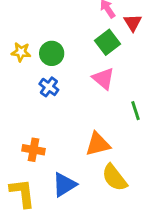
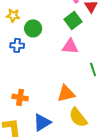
yellow star: (21, 52) -> (13, 15), moved
pink triangle: (103, 79) -> (70, 46), turned -36
blue cross: (49, 87) -> (17, 45), moved, turned -32

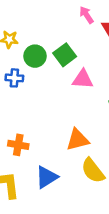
green square: (73, 20) -> (65, 55), moved

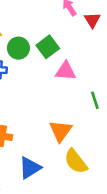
orange triangle: (77, 140) -> (60, 131), turned -40

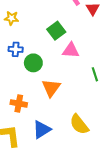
green circle: (18, 48) -> (33, 63), moved
orange triangle: (60, 131) -> (51, 88), moved

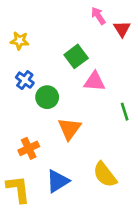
blue cross: (16, 49) -> (25, 80), turned 32
orange cross: (19, 104) -> (29, 148), turned -35

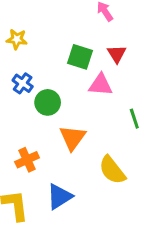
red triangle: (122, 29) -> (117, 54), moved
green square: (76, 56) -> (80, 57), turned -35
yellow semicircle: (105, 175) -> (112, 170), moved

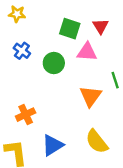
green circle: (48, 102) -> (54, 63), moved
orange triangle: (73, 138) -> (91, 96), moved
yellow semicircle: (112, 170) -> (97, 142), moved

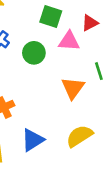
red triangle: (100, 26) -> (90, 23), moved, turned 35
yellow semicircle: (97, 142) -> (79, 136), turned 95

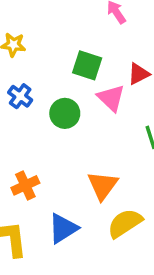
pink triangle: (69, 41) -> (111, 98), turned 40
orange triangle: (73, 88) -> (103, 185), moved

